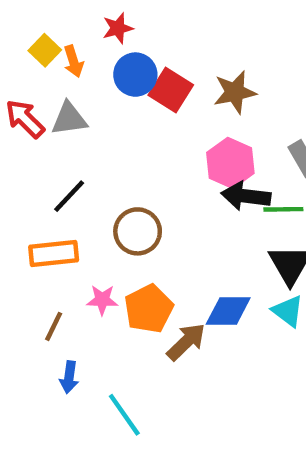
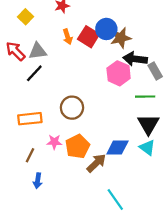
orange arrow: (74, 61) -> (68, 37), moved
blue circle: (135, 75) -> (106, 29), moved
black line: (69, 196) -> (34, 73), moved
black arrow: (246, 196) -> (135, 59), moved
cyan line: (124, 415) -> (115, 200), moved

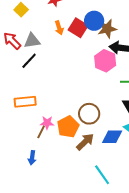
brown circle: (72, 108) -> (89, 114), moved
blue diamond: (117, 147) -> (112, 137), moved
brown line: (30, 155) -> (41, 132), moved

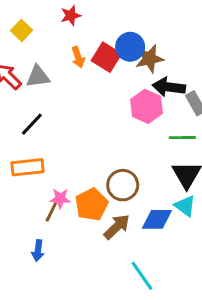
black line: (29, 61) -> (32, 124), moved

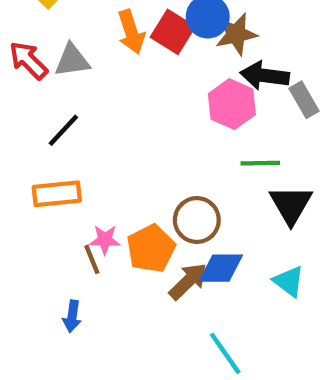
orange arrow: (78, 57) -> (131, 32), size x1.4
green line: (182, 138) -> (260, 163), moved
cyan triangle: (185, 206) -> (289, 281), moved
brown line: (51, 212) -> (92, 259), turned -48
blue diamond: (157, 219) -> (221, 268), moved

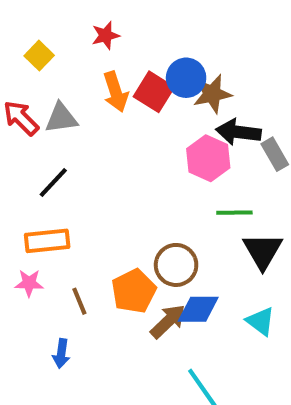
pink star: (105, 240) -> (29, 283), moved

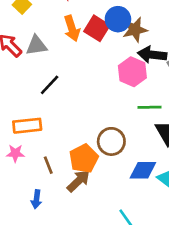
black line: (53, 182) -> (50, 85), moved
blue diamond: (198, 309) -> (143, 170), moved
brown arrow: (168, 321) -> (78, 181), moved

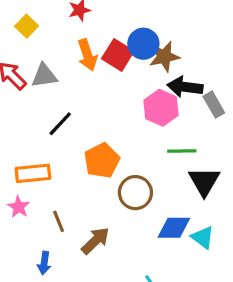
pink star: (15, 153) -> (19, 207), turned 30
orange pentagon: (84, 159) -> (102, 161), moved

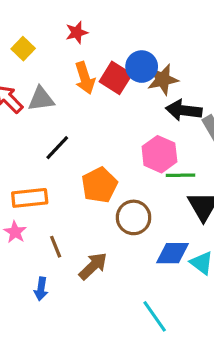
pink hexagon: (161, 108) -> (159, 154), moved

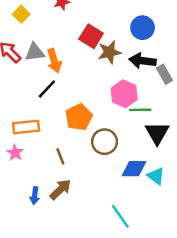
blue circle: (142, 67) -> (143, 28), moved
orange arrow: (85, 78) -> (54, 61), moved
brown star: (163, 80) -> (109, 52), moved
brown line: (56, 247) -> (60, 156), moved
brown arrow: (93, 266) -> (60, 189), moved

